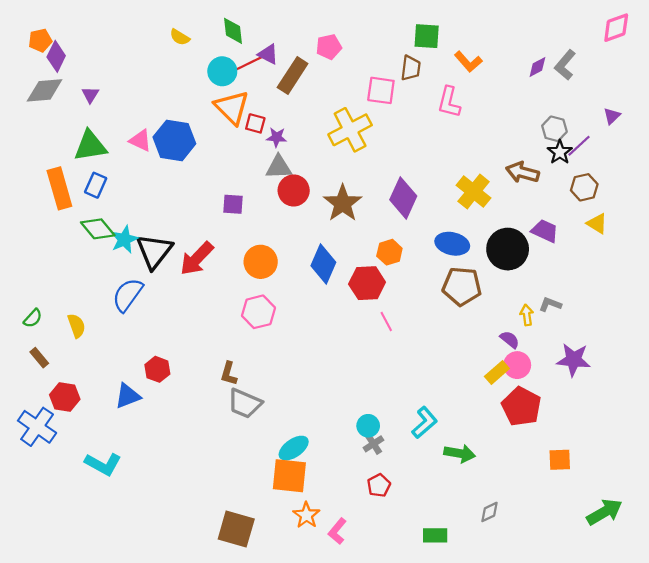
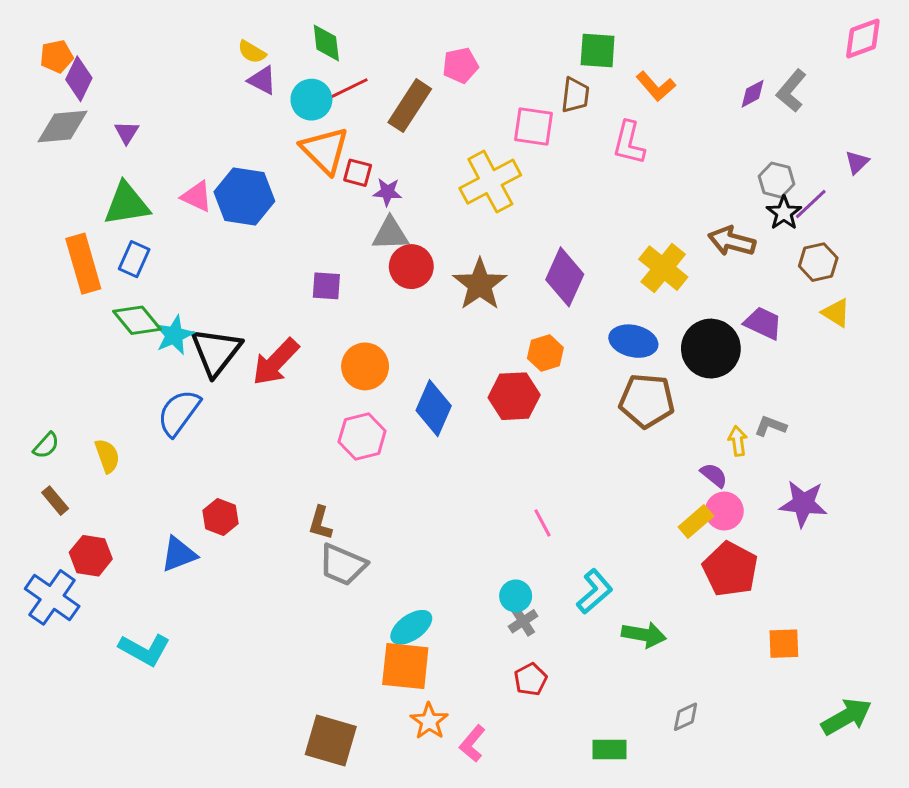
purple triangle: (268, 54) -> (262, 80), moved
blue diamond: (323, 264) -> (434, 408), moved
pink line: (386, 321) -> (542, 523), moved

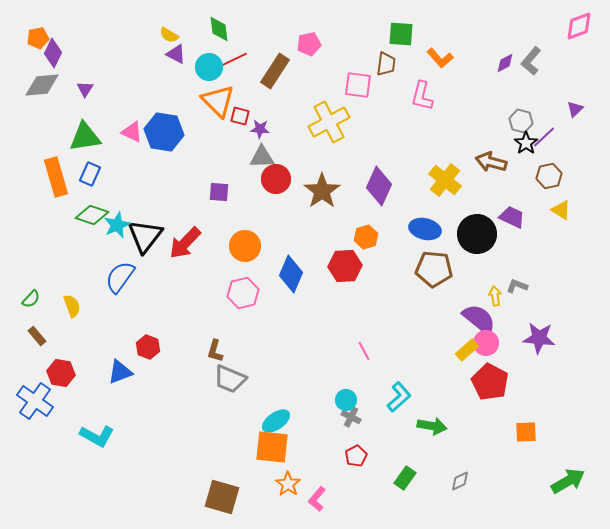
green diamond: (137, 320) -> (92, 215), turned -32
purple semicircle: (714, 475) -> (479, 319), size x1.8
gray cross: (523, 621) -> (351, 417), turned -30
green rectangle: (610, 749) -> (405, 478), moved, turned -55

